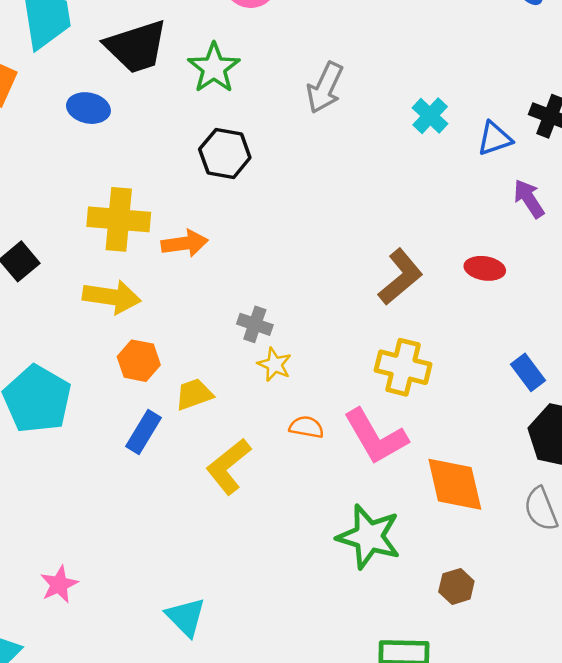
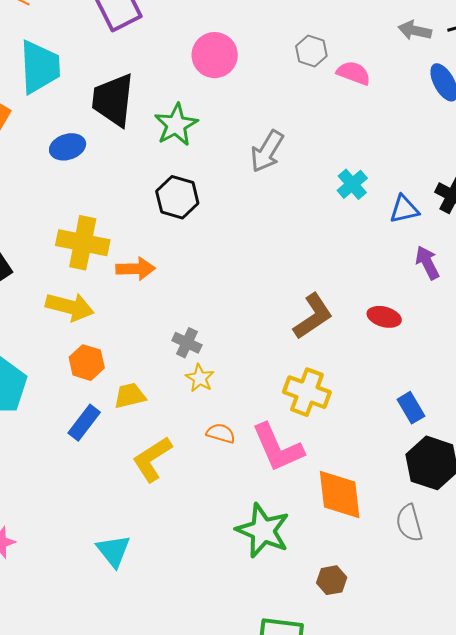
black trapezoid: (136, 47) -> (113, 100), turned 108
blue ellipse: (88, 108) -> (68, 147), turned -36
cyan triangle: (186, 617) -> (113, 551), moved

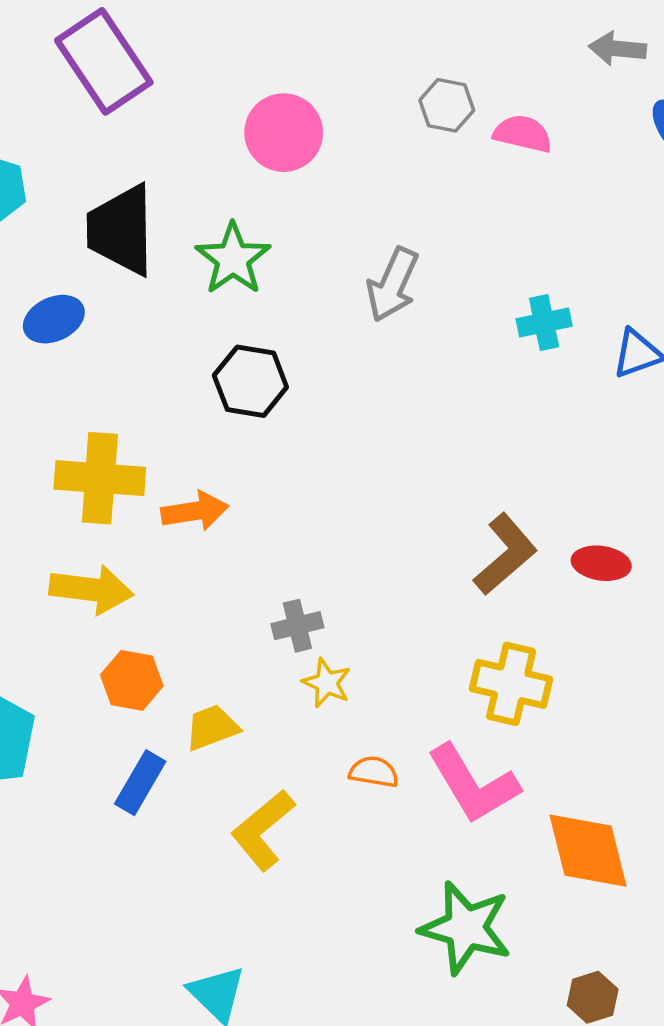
cyan cross: (352, 184) -> (544, 323), turned 36
red ellipse: (384, 317) -> (601, 563), moved
gray cross: (187, 343) -> (297, 626), turned -32

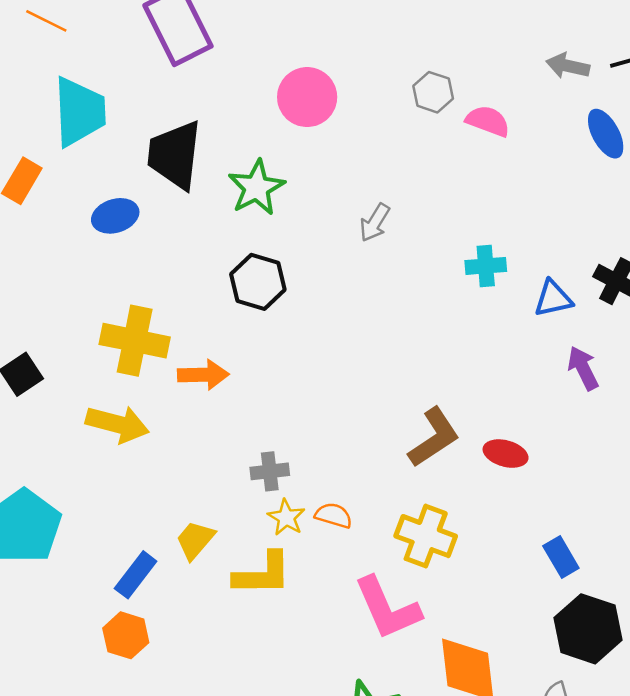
gray arrow: (393, 285) -> (375, 223), size x0.7
orange hexagon: (132, 680) -> (126, 635), moved
yellow trapezoid: (212, 727) -> (195, 540), turned -36
orange semicircle: (374, 772) -> (334, 515), moved
yellow L-shape: (263, 830) -> (262, 574), moved, turned -148

